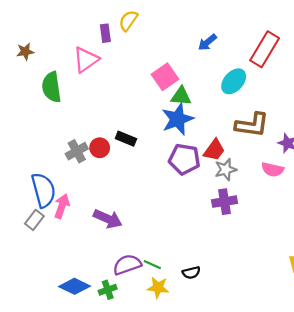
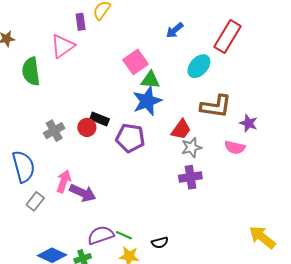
red circle: (100, 148) -> (87, 127), moved
purple pentagon: (184, 159) -> (130, 138), moved
pink arrow: (62, 206) -> (64, 181), moved
gray rectangle: (34, 220) -> (35, 201), moved

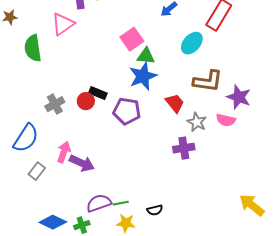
purple star: (249, 123) -> (239, 97), size x1.4
red trapezoid: (181, 130) -> (175, 103), turned -75
gray star: (192, 147) -> (197, 122), moved, turned -30
blue semicircle: (24, 167) -> (26, 138), turned 48
green line: (124, 235) -> (121, 203), turned -35

